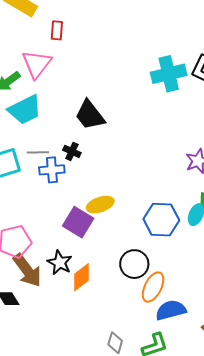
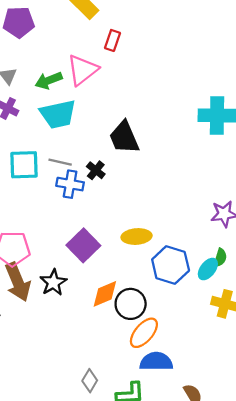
yellow ellipse: (100, 205) -> (137, 237), moved
orange diamond: (81, 277) -> (105, 294), moved

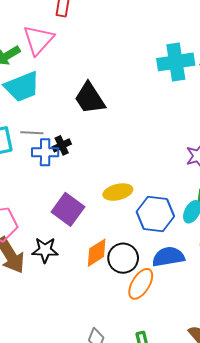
black cross: (96, 170) -> (62, 145), moved, turned 36
black star: (53, 283) -> (45, 250), turned -30
blue semicircle: (156, 362) -> (168, 257), moved

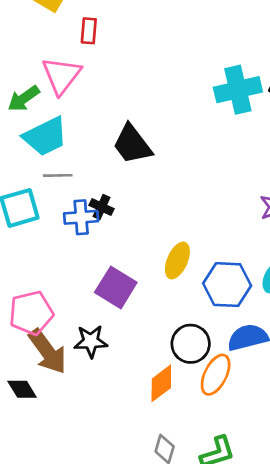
gray line: (32, 133) -> (58, 175), moved
black cross: (62, 145) -> (102, 207), turned -36
yellow ellipse: (118, 192) -> (177, 260), turned -48
orange diamond: (97, 253) -> (161, 383), moved

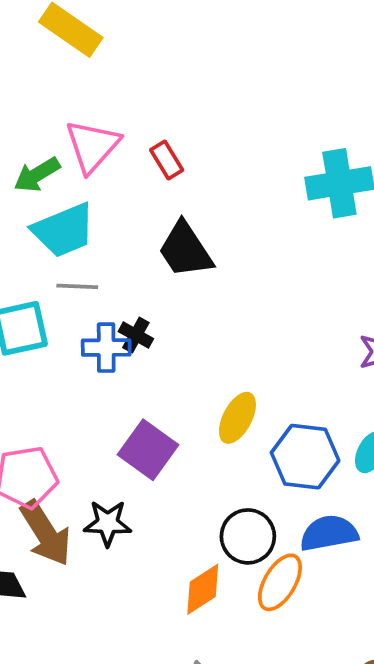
red rectangle: (89, 31) -> (167, 160), moved, turned -40

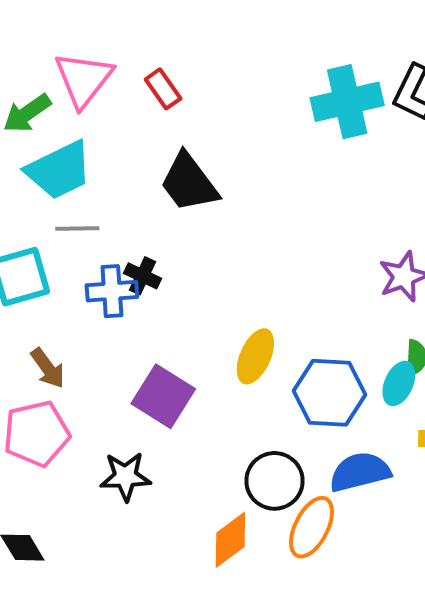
brown arrow: (46, 533) -> (48, 368), moved, size x0.6

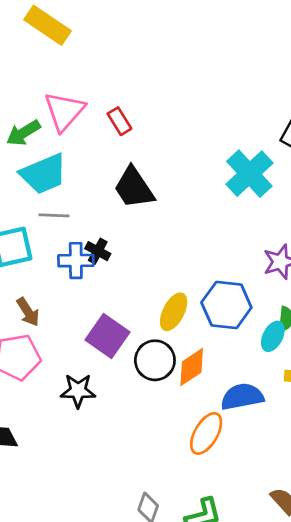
cyan cross: (347, 102) -> (249, 174), moved, turned -33
blue hexagon: (330, 393) -> (226, 305), moved
black circle: (275, 481) -> (155, 360), moved
orange diamond: (230, 540) -> (192, 367), moved

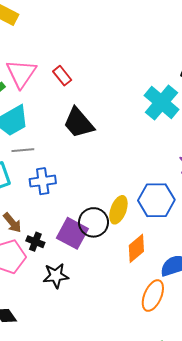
black cross: (98, 251) -> (35, 242), moved
black circle: (155, 360) -> (93, 222), moved

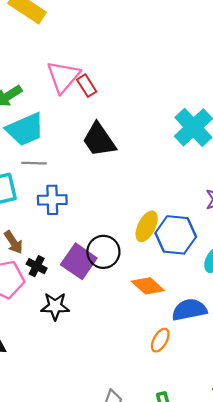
pink triangle: (21, 73) -> (63, 77), moved
yellow ellipse: (118, 210) -> (147, 226), moved
orange diamond: (136, 248) -> (148, 286), turned 76
orange ellipse: (153, 296) -> (160, 340), size x0.7

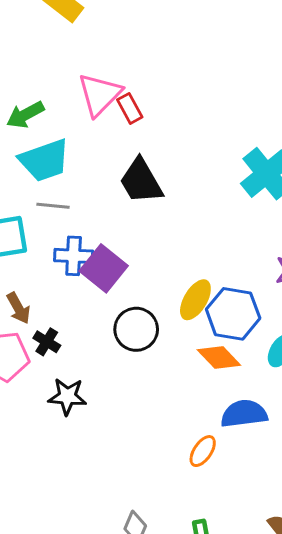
purple square: (79, 261) -> (104, 268), moved
orange diamond: (148, 286) -> (219, 357), moved

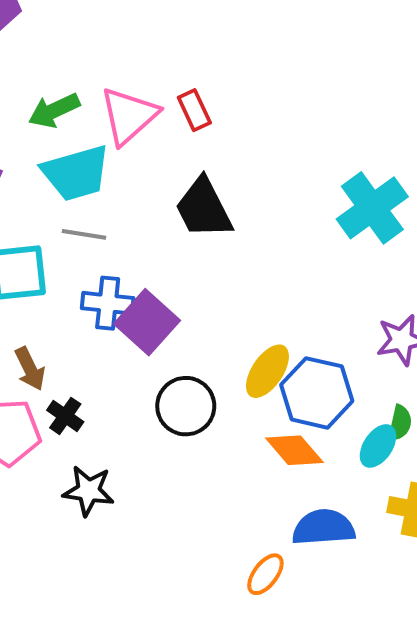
pink triangle: (100, 94) -> (129, 116), moved

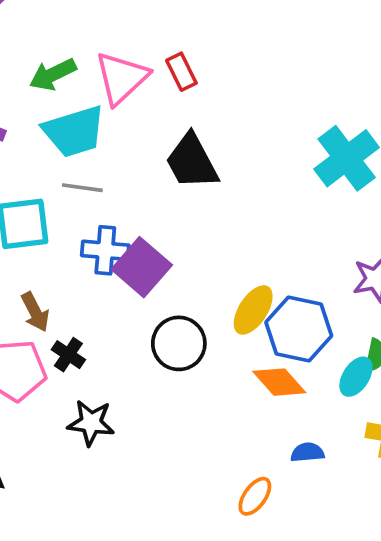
blue semicircle: (324, 527) -> (307, 452), size x0.6

